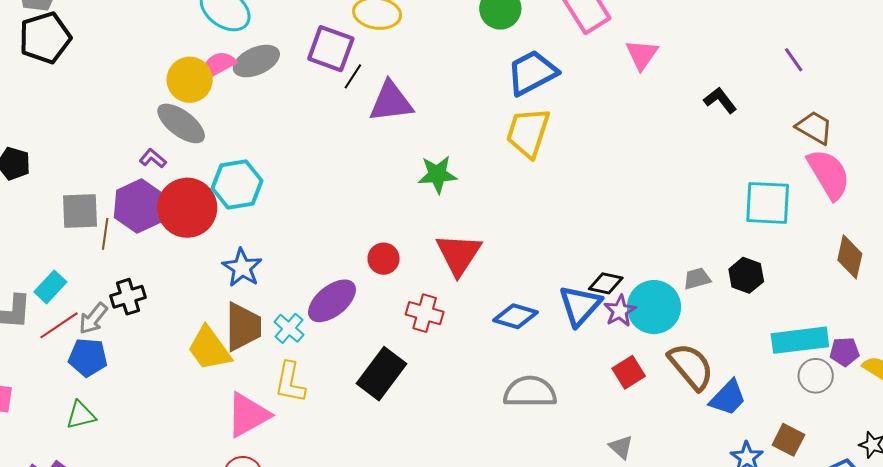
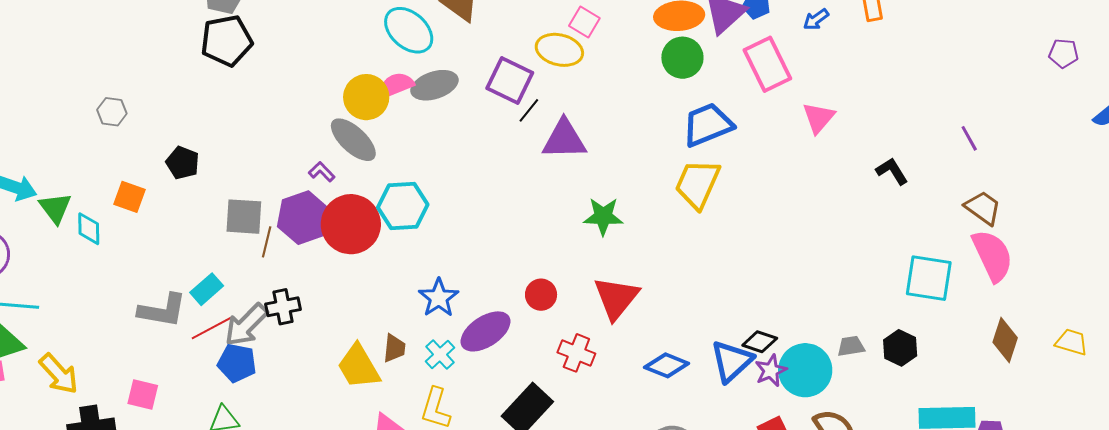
blue star: (242, 268) -> (439, 298), moved
gray arrow: (93, 319) -> (246, 325), size x1.4
brown trapezoid: (243, 327) -> (394, 348), size x0.6

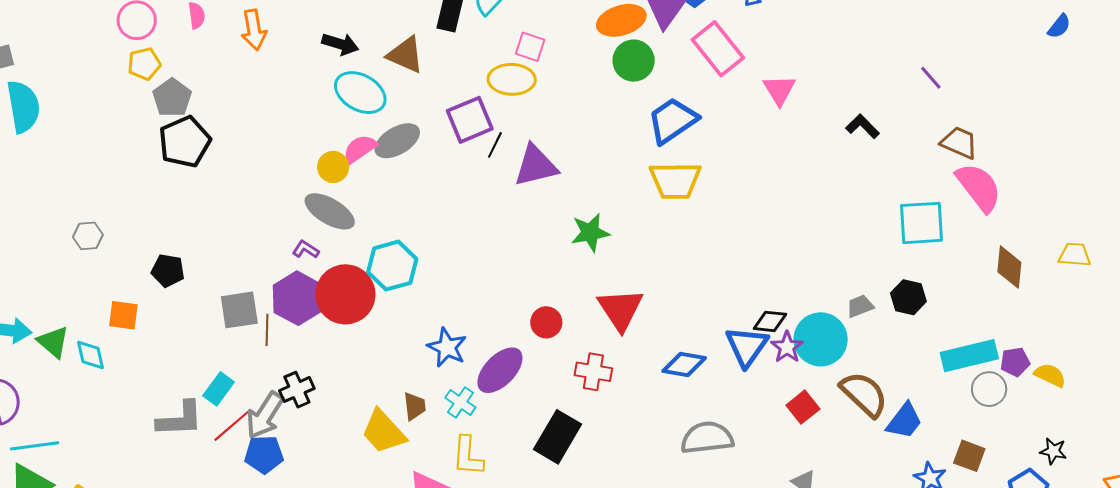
purple square: (510, 80) -> (470, 120), turned -36
yellow circle: (366, 97) -> (333, 167), size x0.7
yellow trapezoid: (698, 184) -> (675, 181), turned -102

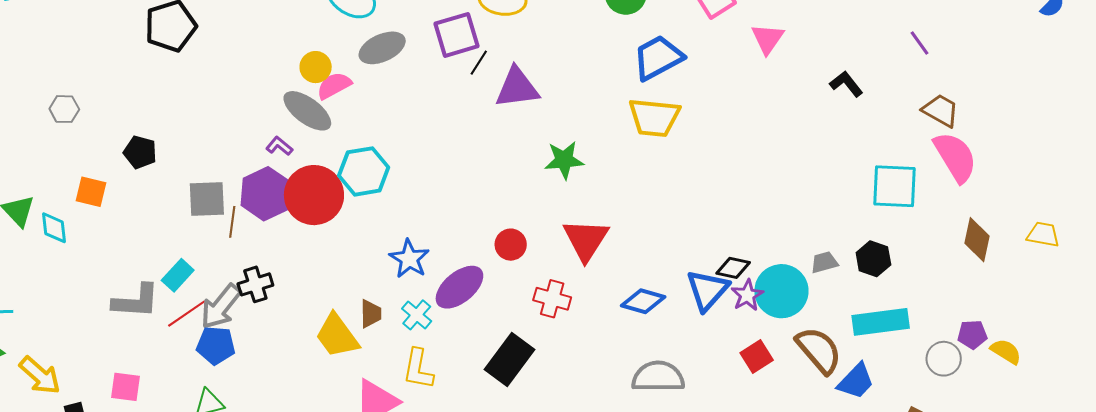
pink semicircle: (360, 149) -> (334, 86), moved
cyan rectangle: (969, 356) -> (881, 322), moved

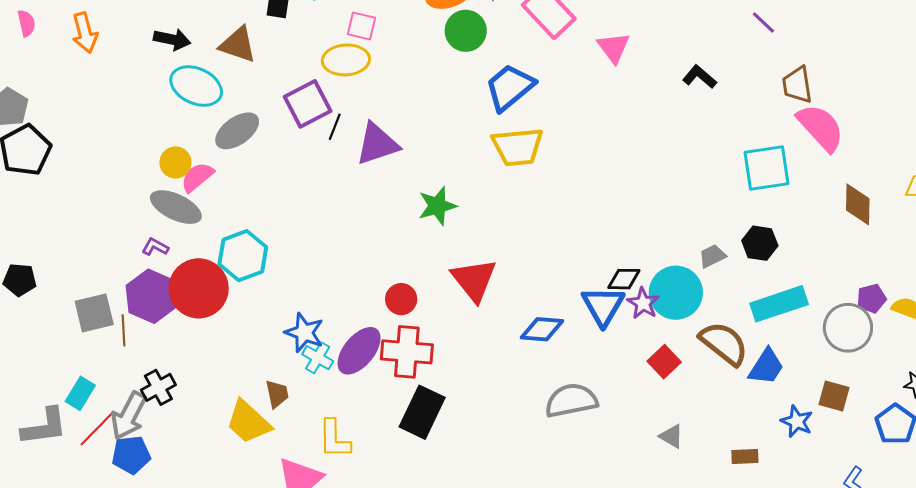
brown trapezoid: (941, 111) -> (797, 85), turned -117
red cross: (552, 299) -> (407, 352), moved, size x1.4
cyan cross: (417, 315) -> (318, 358), moved
gray circle: (944, 359) -> (848, 328), size x1.4

